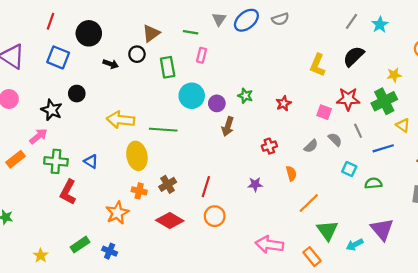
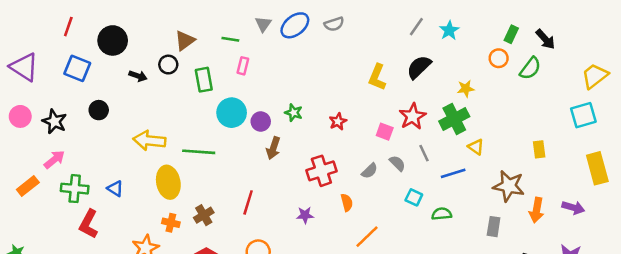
red star: (348, 99) -> (413, 116), turned -30
black star: (52, 110) -> (54, 121), moved
red cross: (269, 146) -> (321, 171), size x1.6
red line: (206, 187) -> (248, 202), moved

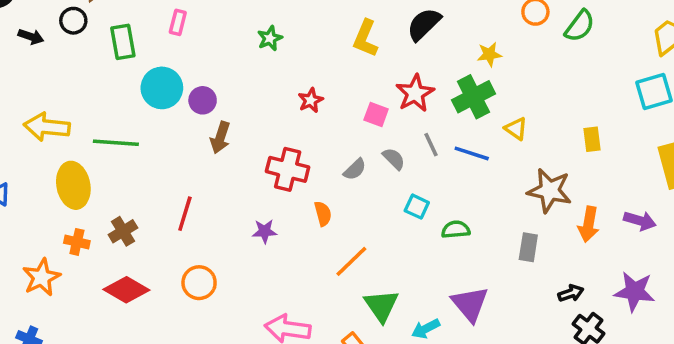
green star: (294, 113) -> (270, 38), moved, turned 30
yellow triangle: (476, 147) -> (516, 129), moved
red cross: (321, 171) -> (288, 169), turned 32
blue line: (453, 173) -> (472, 153), moved, turned 35

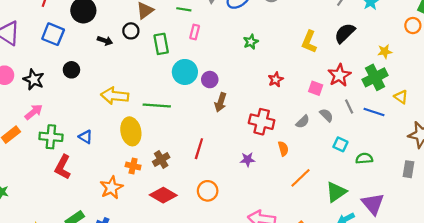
green triangle: (381, 306) -> (336, 192), moved, turned 30

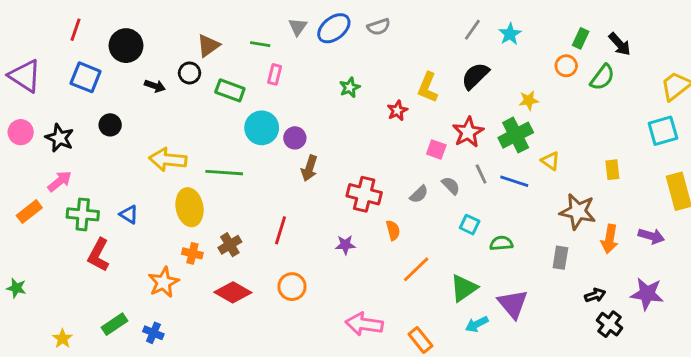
green rectangle: (161, 44) -> (230, 90), turned -60
red star: (276, 80) -> (397, 111), moved

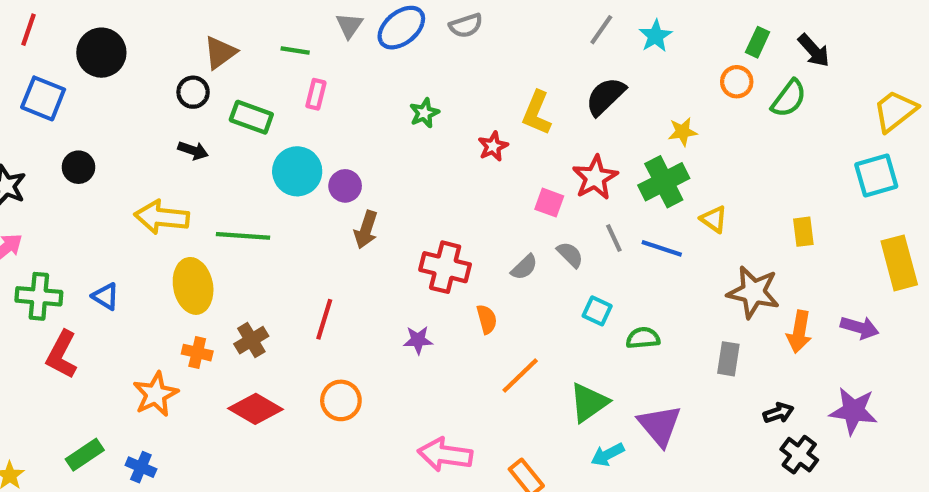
black arrow: (155, 86) -> (193, 150), moved

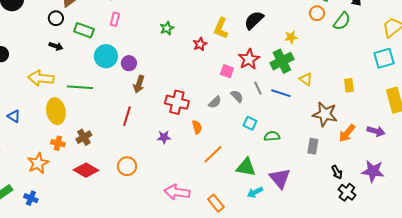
red line: (324, 319) -> (127, 116), moved
orange arrow: (799, 332) -> (347, 133), turned 30
green triangle: (589, 403) -> (246, 167), turned 45
black arrow: (778, 413) -> (337, 172), turned 80

